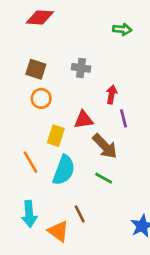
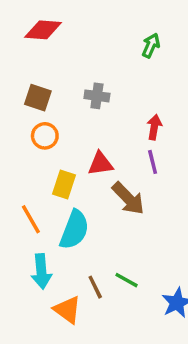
green arrow: (122, 29) -> (151, 45), turned -72
red arrow: (112, 94) -> (154, 127), moved
green line: (104, 178) -> (127, 280), moved
cyan arrow: (29, 214) -> (41, 271), moved

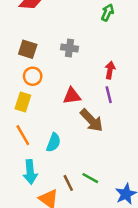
yellow rectangle: (64, 185) -> (23, 102), moved
cyan semicircle: (74, 230) -> (53, 142), size x0.7

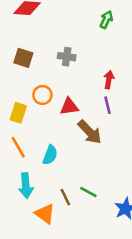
orange circle: (33, 76) -> (42, 95), moved

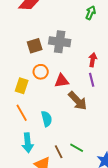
gray cross: (67, 57) -> (60, 42), size x1.5
brown square: (23, 58) -> (35, 46), moved, turned -35
cyan semicircle: (50, 155) -> (47, 119), turned -35

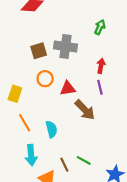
green arrow: (91, 13) -> (100, 27), moved
yellow rectangle: (22, 86) -> (15, 94), moved

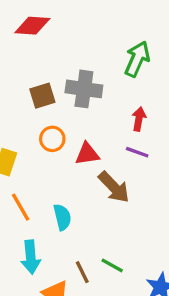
green arrow: (100, 27) -> (137, 59), size x1.5
purple line: (100, 87) -> (137, 152), turned -56

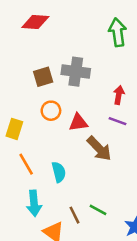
green arrow: (137, 59) -> (117, 32), moved, turned -32

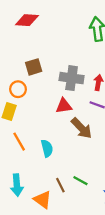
gray cross: (76, 72) -> (72, 78), moved
orange circle: (51, 111) -> (18, 89), moved
cyan arrow: (34, 203) -> (17, 185), moved

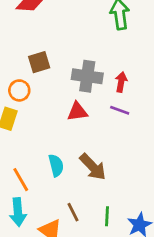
brown arrow: (82, 128) -> (93, 167), moved
orange line: (19, 142) -> (21, 180), moved
green line: (80, 181) -> (107, 216), moved, turned 64

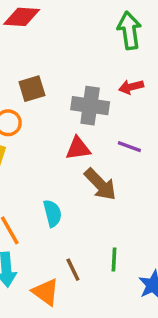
red arrow: (121, 82) -> (131, 87), moved, turned -114
brown arrow: (93, 167) -> (100, 184), moved
green line: (107, 216) -> (114, 259), moved

